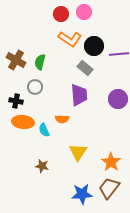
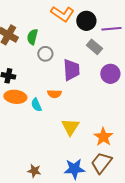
gray rectangle: (85, 68) -> (94, 47), moved
gray circle: (35, 87) -> (45, 54), moved
brown star: (42, 166) -> (34, 171), moved

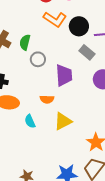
cyan semicircle: (36, 105) -> (30, 121), moved
yellow triangle: (70, 127) -> (63, 121), moved, turned 30

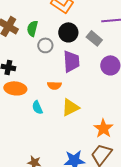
black circle: (79, 26) -> (68, 32), moved

